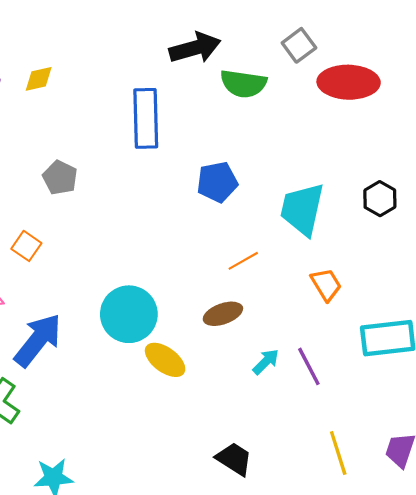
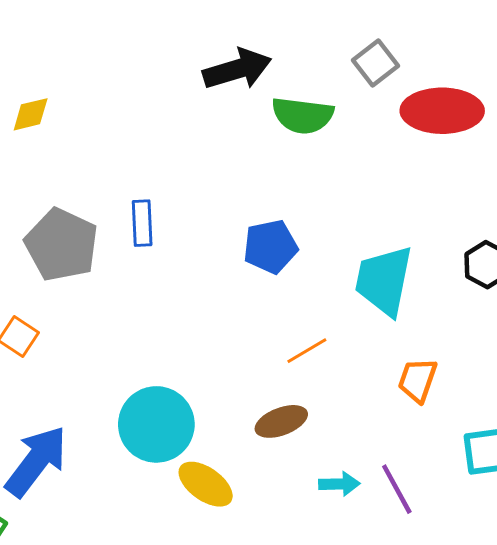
blue rectangle: (146, 118) -> (142, 223), moved, size x0.6
gray pentagon: (60, 178) -> (62, 245), size x1.6
orange trapezoid: (326, 285) -> (418, 380), turned -128
cyan arrow: (266, 362) -> (339, 484), turned 44

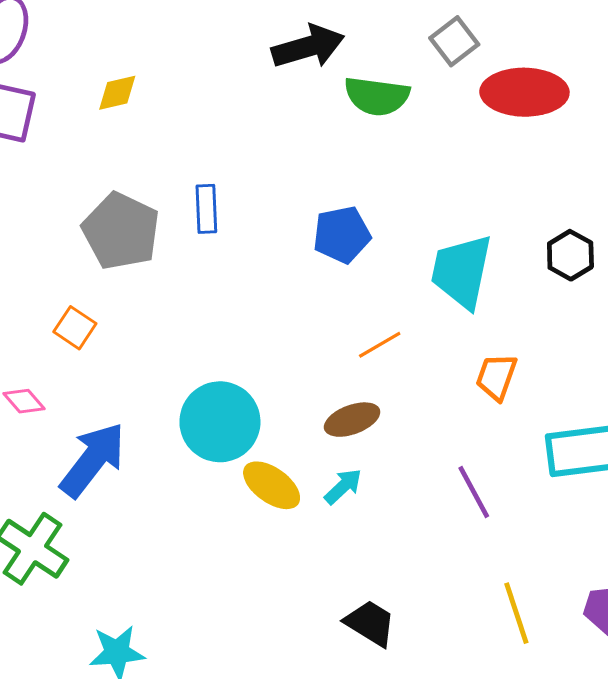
yellow diamond: (31, 114) -> (117, 93), moved
cyan arrow: (339, 484) -> (343, 486), moved, turned -42

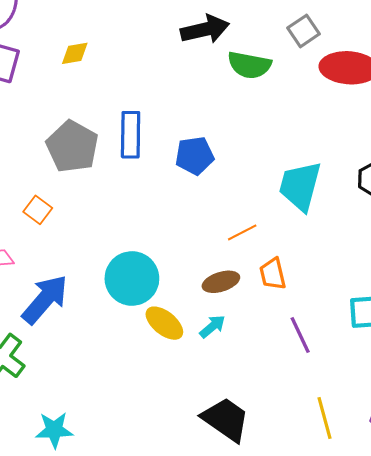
blue rectangle: (206, 209) -> (131, 135), size x1.4
blue pentagon: (342, 235) -> (195, 156), moved
orange trapezoid: (496, 377) -> (273, 274), moved, turned -36
black trapezoid: (370, 623) -> (226, 419), size x1.4

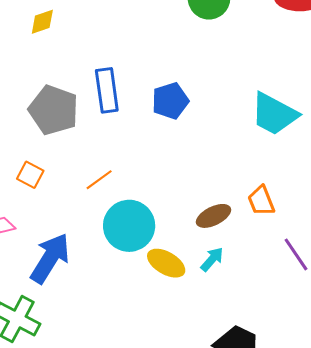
cyan trapezoid: (300, 186) -> (274, 114), turned -68
orange line: (242, 232) -> (99, 180), moved

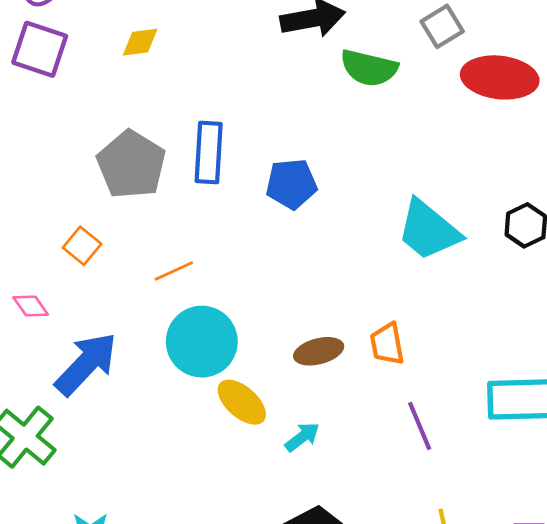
cyan arrow: (212, 259) -> (302, 437), moved

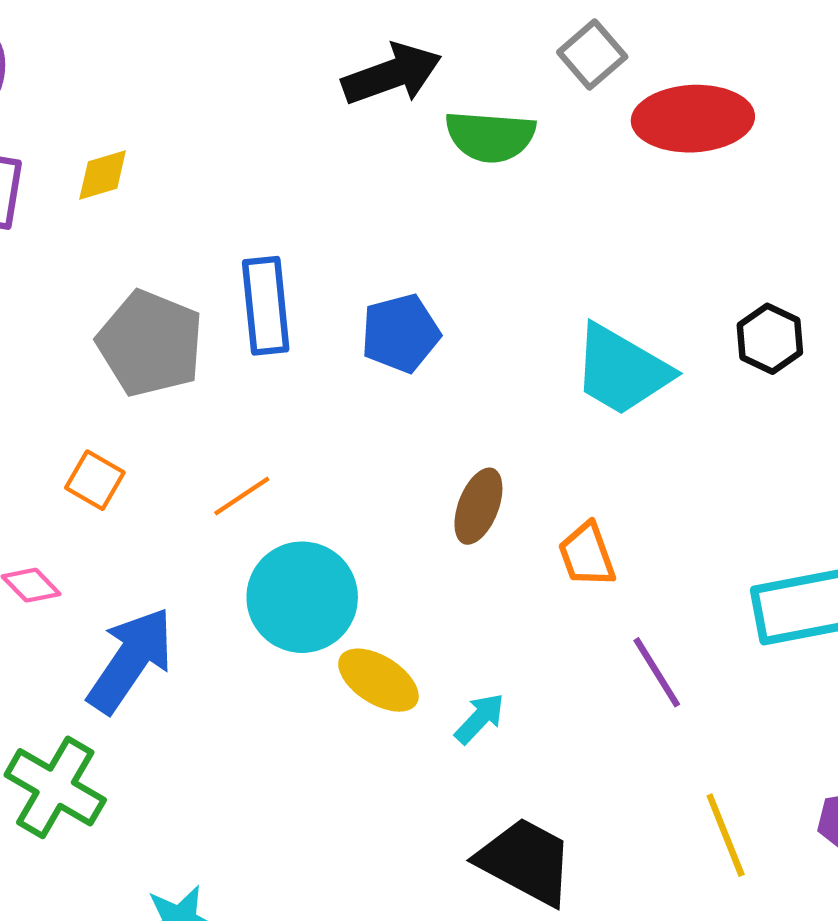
yellow diamond: (140, 42) -> (103, 175), moved
brown ellipse: (319, 351) -> (478, 506), moved, turned -45

